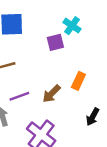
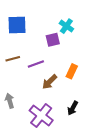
purple line: (19, 96) -> (36, 64), moved
black arrow: (93, 117) -> (73, 108), moved

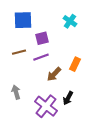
purple square: (53, 40) -> (42, 38), moved
black arrow: (73, 108) -> (68, 98), moved

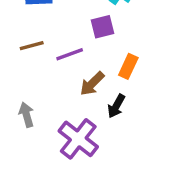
purple square: (42, 38) -> (102, 27), moved
black arrow: (68, 98) -> (116, 106), moved

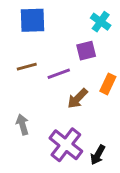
black arrow: (116, 106) -> (98, 155), moved

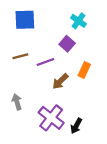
purple square: (86, 51) -> (67, 44), turned -35

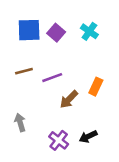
purple square: (67, 44) -> (56, 33), moved
purple cross: (51, 118) -> (59, 140), size x0.7
black arrow: (76, 126) -> (88, 137), moved, turned 35

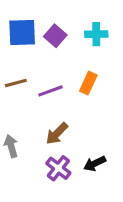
cyan cross: (89, 31) -> (96, 34), turned -36
orange rectangle: (96, 87) -> (88, 83), moved
brown arrow: (69, 99) -> (57, 134), moved

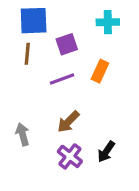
purple square: (55, 36) -> (67, 44), moved, turned 30
brown line: (16, 83) -> (27, 54), moved, turned -70
black arrow: (95, 163) -> (106, 152), turned -30

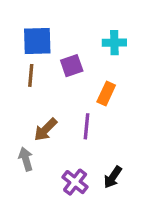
purple line: (62, 79) -> (86, 126), moved, turned -65
brown arrow: (68, 122) -> (45, 130), moved

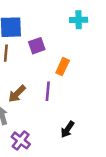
cyan cross: (114, 43) -> (79, 20), moved
purple cross: (75, 182) -> (21, 140), moved

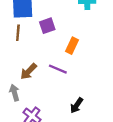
purple line: (48, 91) -> (58, 69), turned -72

